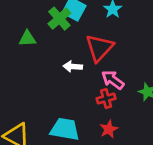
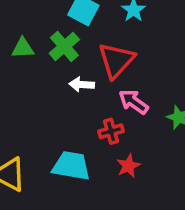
green cross: (59, 19) -> (64, 46), moved
red cross: (106, 99) -> (111, 131), moved

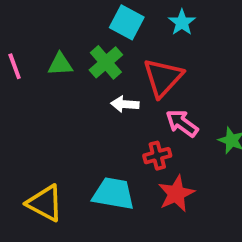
red star: (128, 166) -> (176, 194), size x1.4

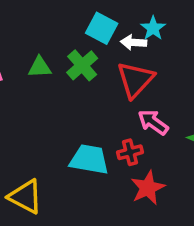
white arrow: (125, 104) -> (134, 42), moved
cyan trapezoid: (113, 194) -> (89, 159), moved

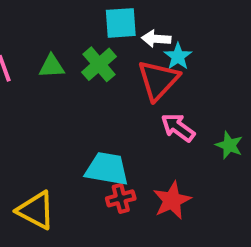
cyan square: (102, 28) -> (121, 23), turned -32
cyan star: (153, 28) -> (178, 56), moved
red cross: (130, 152) -> (121, 198), moved

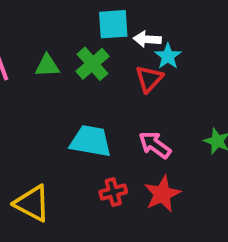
red triangle: (158, 80) -> (149, 79), size x0.7
pink arrow: (178, 127) -> (155, 145), moved
cyan trapezoid: (107, 169) -> (91, 141), moved

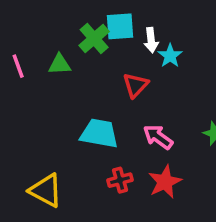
white arrow: (147, 39) -> (151, 40), turned -100
green cross: (93, 64) -> (94, 38), moved
red triangle: (149, 79) -> (136, 85), moved

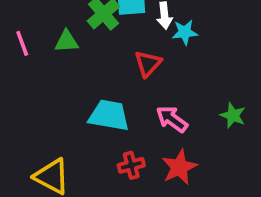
cyan star: (170, 56) -> (185, 32), turned 30

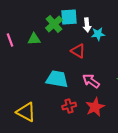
red triangle: (148, 64) -> (78, 51), turned -42

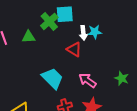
white arrow: (87, 25) -> (83, 33), moved
cyan trapezoid: (57, 79) -> (52, 78), turned 35

